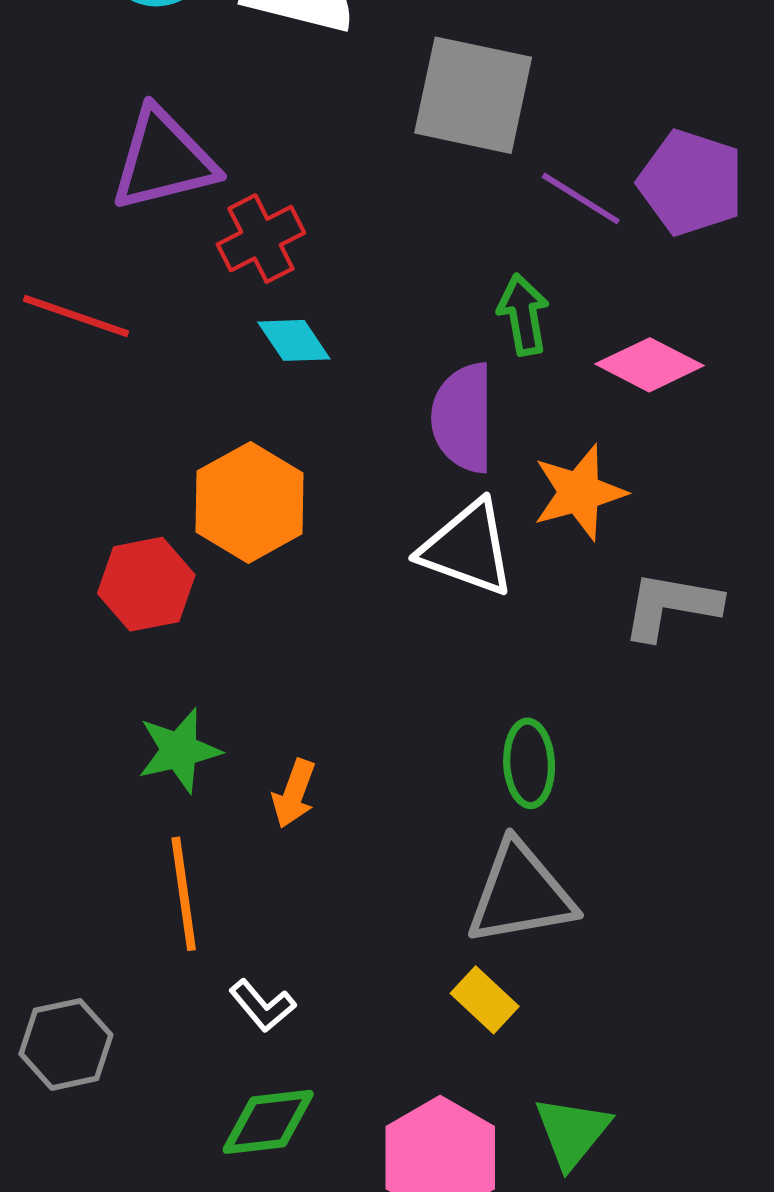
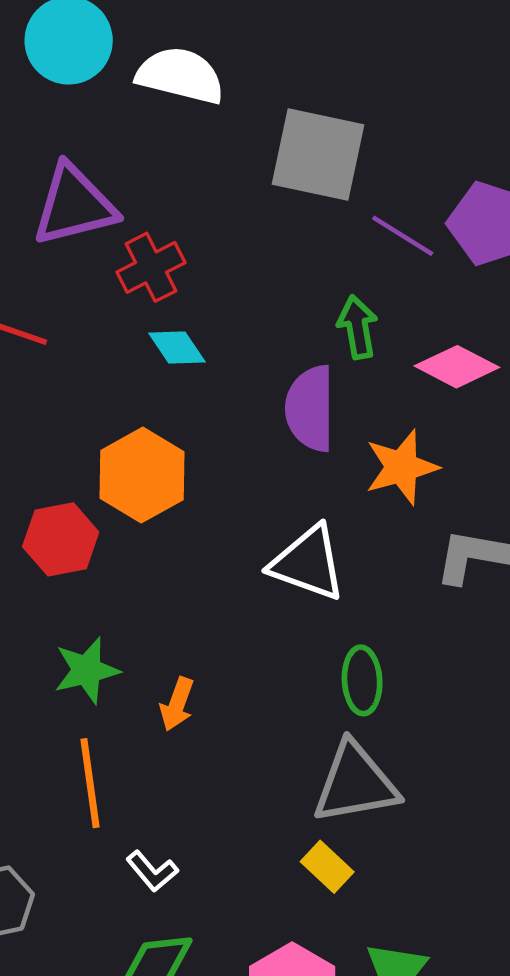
white triangle: (467, 548) -> (308, 563), moved

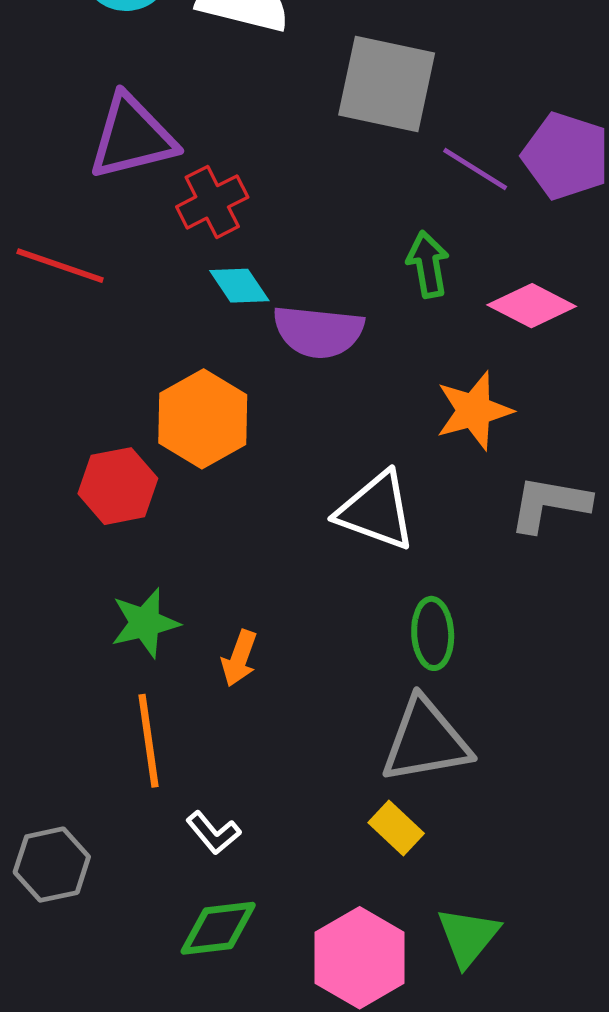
purple semicircle: (310, 408) -> (318, 332), moved, turned -84

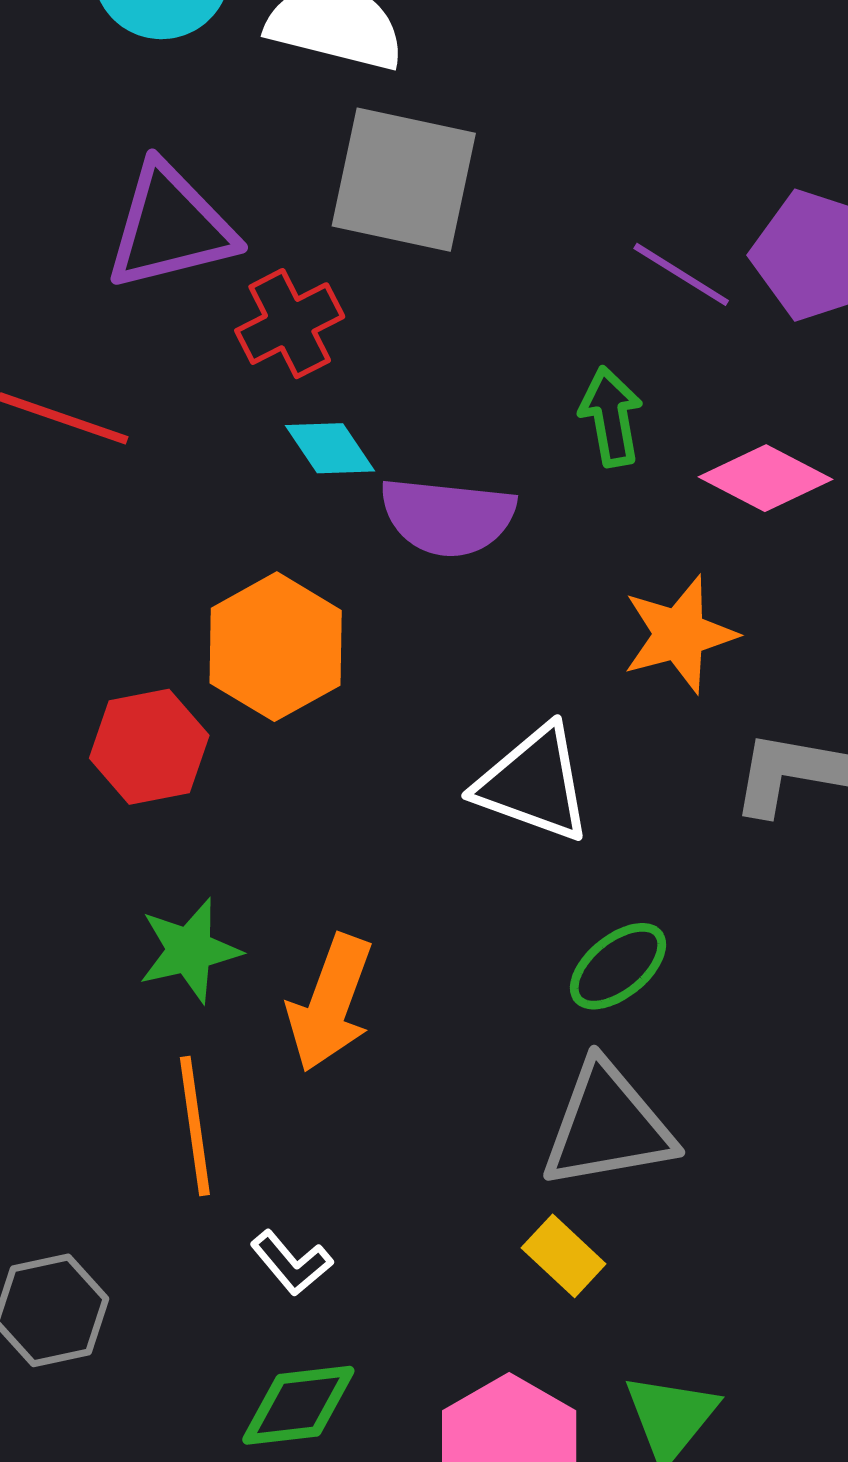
gray square: (387, 84) -> (404, 180), moved
green ellipse: (433, 633) -> (618, 966), turned 54
orange arrow: (239, 658) -> (330, 1003), size x1.6

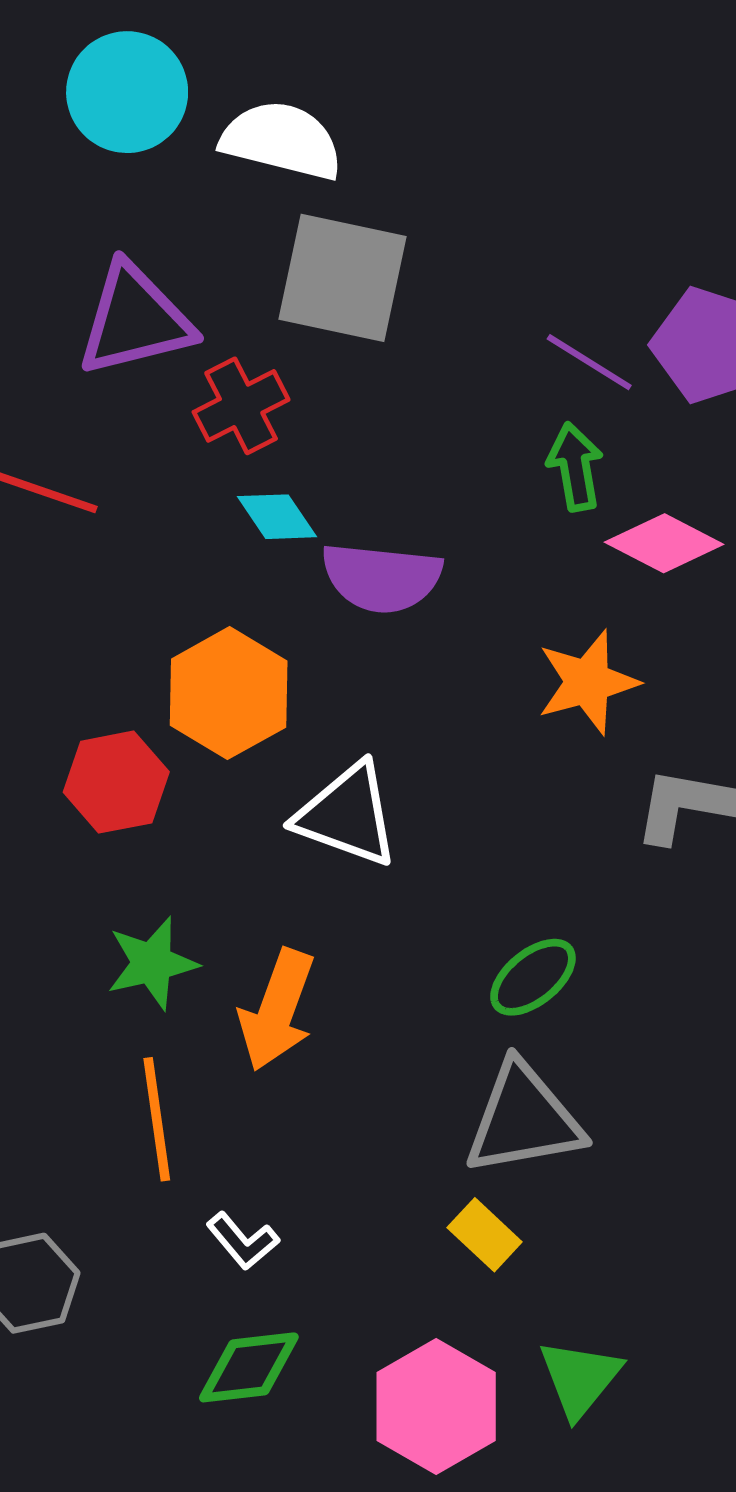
green arrow: (611, 417) -> (575, 467), moved
white triangle: (534, 784) -> (347, 815), moved

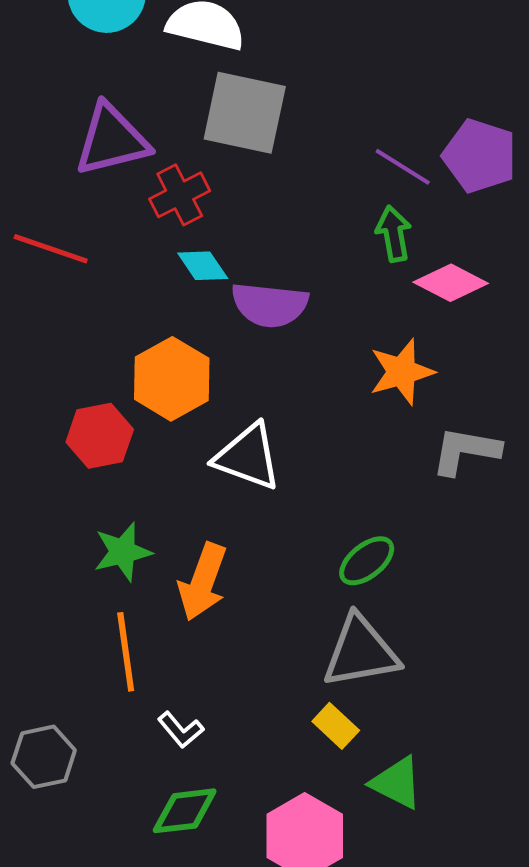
green triangle: (580, 1378) -> (397, 783), moved, turned -42

